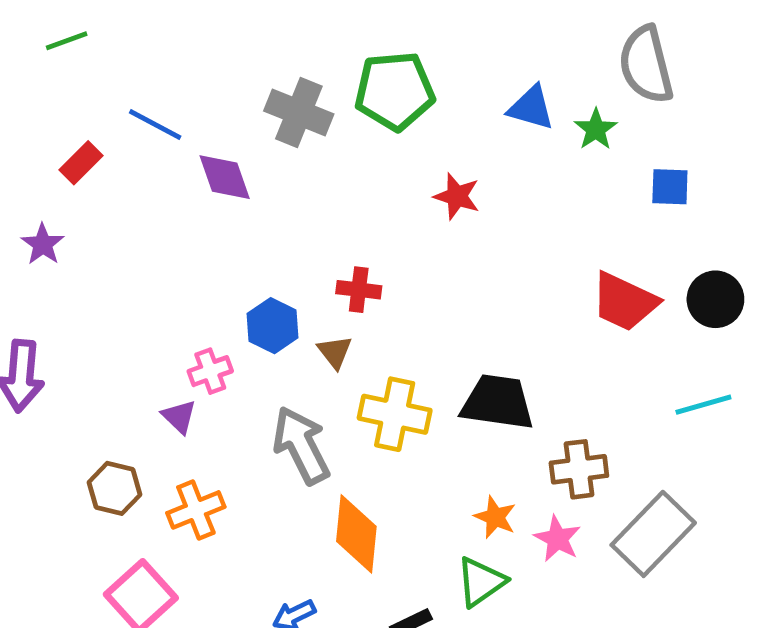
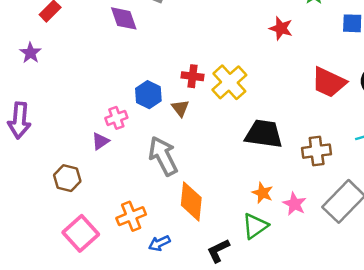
red star: (457, 196) -> (281, 28), moved
yellow cross: (395, 414) -> (229, 82), moved, turned 36
purple triangle: (179, 417) -> (100, 141), turned 42
brown cross: (579, 469) -> (317, 151), moved
orange cross: (196, 510) -> (131, 216), moved

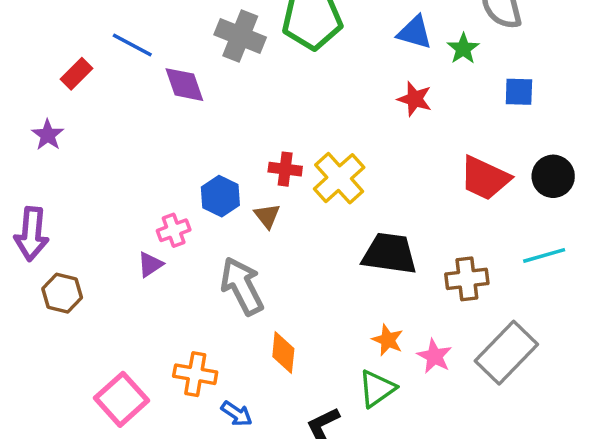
brown hexagon: (67, 178) -> (62, 293), moved
orange diamond: (191, 201) -> (283, 353), size x0.7
orange cross: (131, 216) -> (195, 374), turned 32
blue arrow: (159, 243) -> (237, 414), turned -120

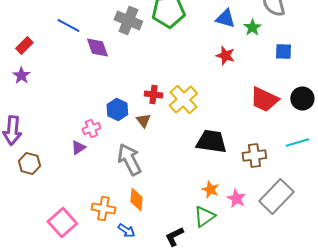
red rectangle: (76, 74) -> (24, 46), moved
orange diamond: (283, 353) -> (136, 200), moved

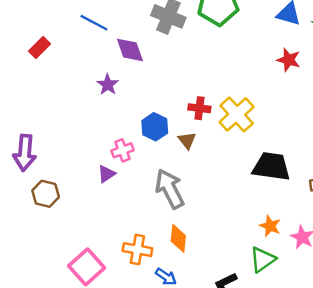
purple star: (21, 76) -> (108, 85), moved

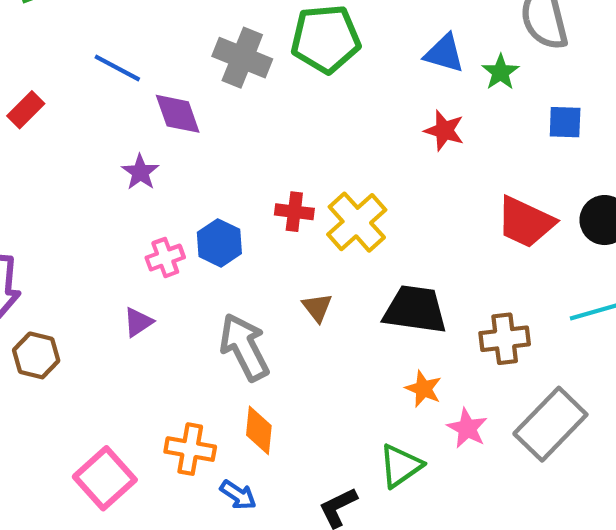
brown triangle: (187, 140) -> (317, 308), moved
pink cross: (123, 150) -> (165, 258), moved
orange star: (270, 226) -> (423, 389), moved

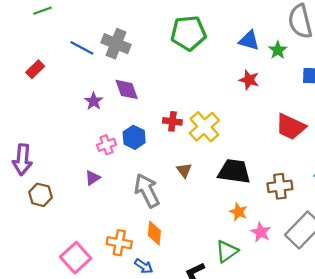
gray cross: (242, 58) -> (116, 44), moved
purple diamond: (178, 114) -> (127, 89), moved

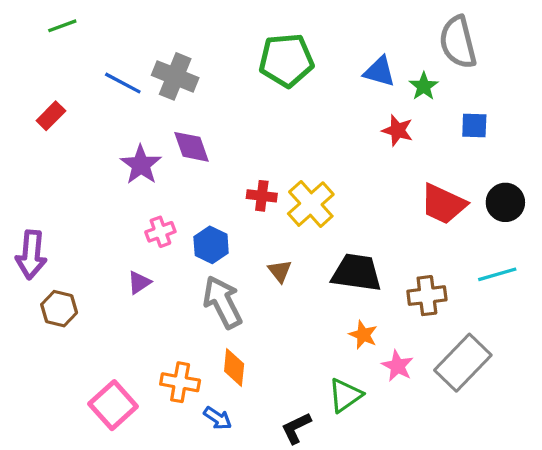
red star: (249, 80) -> (397, 130), moved
purple star: (94, 101) -> (141, 165), size x1.4
blue hexagon: (134, 137) -> (211, 245), moved

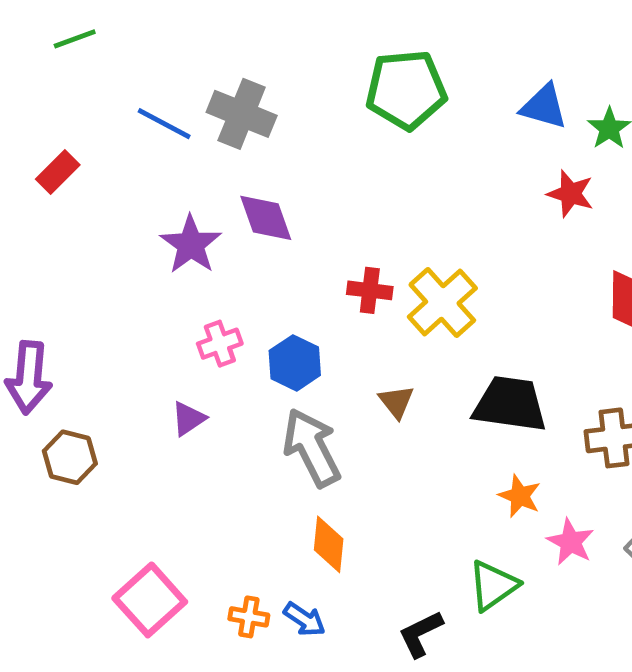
orange cross: (180, 382) -> (249, 617), moved, size x0.7

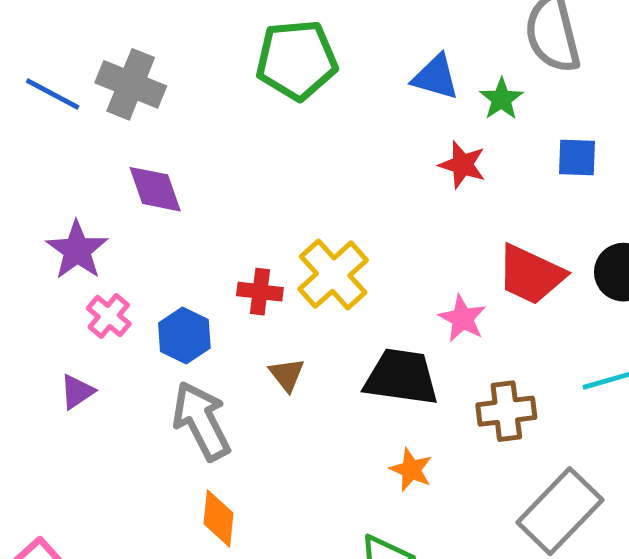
purple star: (191, 244) -> (77, 250), moved
red cross: (370, 290) -> (260, 292), moved
pink cross: (220, 344) -> (109, 316), turned -30
pink star: (570, 542) -> (462, 318), moved

